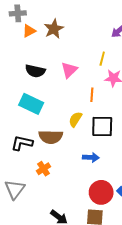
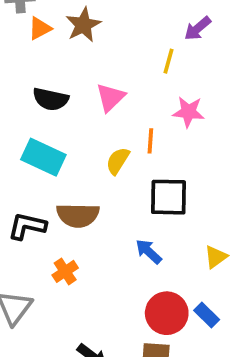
yellow line: (102, 59) -> (169, 61), moved
yellow semicircle: (75, 119) -> (118, 161), moved
blue arrow: (91, 157) -> (149, 252), turned -140

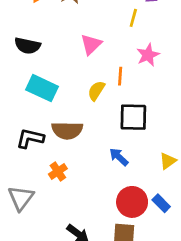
black semicircle: (51, 99) -> (27, 46), moved
pink star: (188, 112) -> (148, 55), turned -30

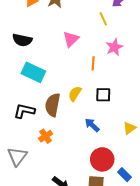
yellow line: (133, 18) -> (103, 19), turned -40
yellow semicircle: (96, 91) -> (75, 94), moved
black square: (133, 117) -> (103, 95), size x0.7
brown semicircle: (67, 130) -> (53, 105), turned 100
blue rectangle: (161, 203) -> (124, 175), moved

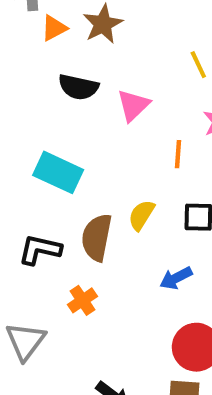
black semicircle: (22, 40) -> (78, 87), moved
blue arrow: (92, 125) -> (176, 278), turned -70

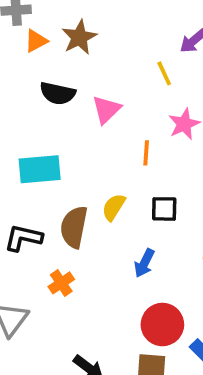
cyan rectangle: (58, 172) -> (40, 169), turned -30
blue arrow: (176, 278) -> (144, 263), turned -36

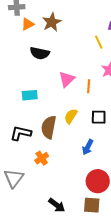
pink triangle: (106, 110) -> (67, 79), moved
cyan rectangle: (40, 169) -> (30, 95), size x0.7

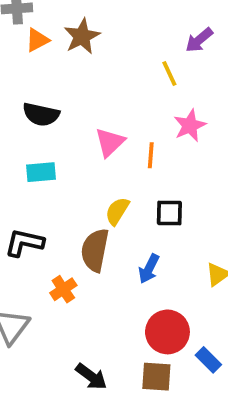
black semicircle: (40, 53) -> (41, 114), moved
brown semicircle: (49, 127) -> (95, 250), moved

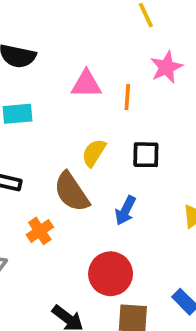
pink triangle: (110, 142) -> (86, 84), turned 44
brown semicircle: (95, 250) -> (71, 192), turned -45
red circle: (167, 332) -> (111, 274), moved

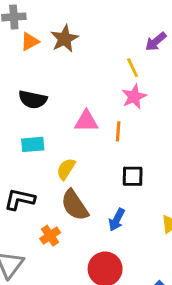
pink star: (166, 67) -> (134, 97), moved
yellow semicircle: (94, 153) -> (66, 169), moved

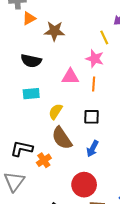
brown star: (65, 39) -> (54, 31), moved, turned 30
pink star: (134, 97) -> (95, 59), moved, turned -30
black square: (133, 176) -> (91, 117), moved
black L-shape: (20, 199) -> (22, 149), moved

